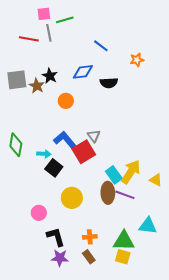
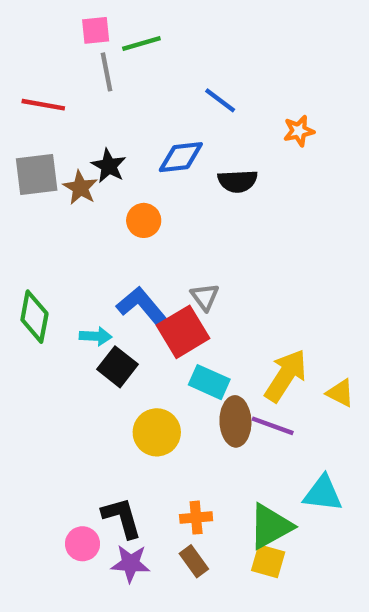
red line: (29, 39) -> (43, 105), moved
cyan rectangle: (114, 175) -> (209, 382), moved, turned -30
pink circle: (39, 213) -> (82, 544), moved
green triangle: (124, 241) -> (270, 526), turned -30

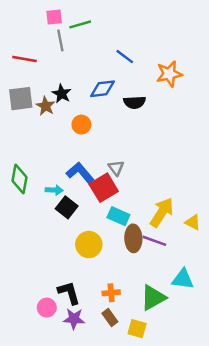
orange star: (299, 131) -> (169, 74), size x1.5
yellow square: (268, 561) -> (137, 329), moved

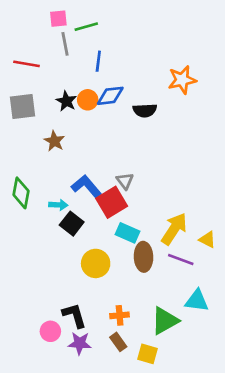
blue line: (125, 57) -> (98, 61), moved, turned 60
brown star: (46, 106) -> (54, 141), moved
orange circle: (81, 125) -> (88, 100), moved
purple line: (154, 241) -> (181, 259), moved

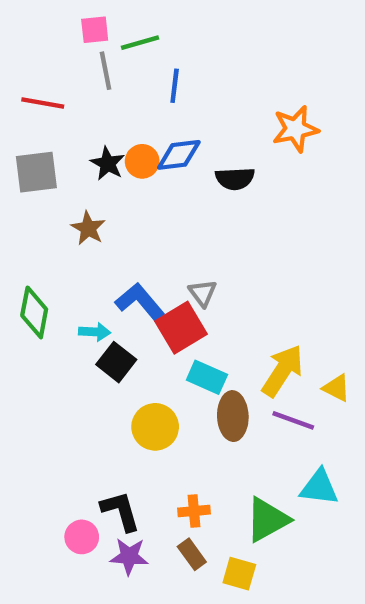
blue line: (98, 61) -> (175, 86), moved

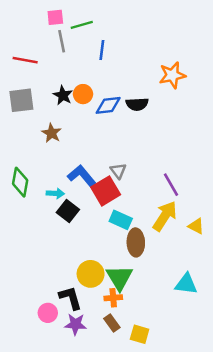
blue diamond: (179, 155) -> (108, 105), moved
purple line: (293, 420) -> (171, 185), moved, turned 40
yellow circle: (155, 427) -> (91, 274), moved
green triangle: (267, 520) -> (119, 278), moved, turned -32

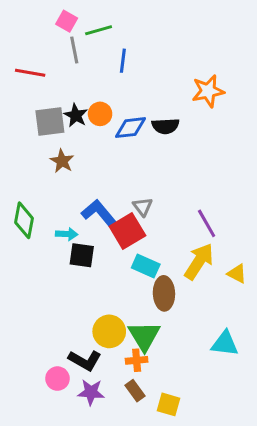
pink square: (55, 17) -> (67, 21), turned 36
gray square: (21, 100) -> (50, 121), moved
black square: (68, 211) -> (82, 255), turned -30
black L-shape: (70, 298) -> (85, 360), turned 136

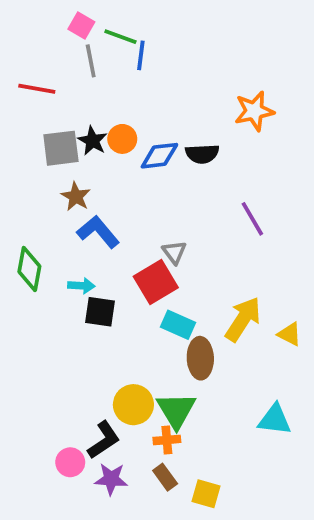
green line: (99, 30) -> (120, 37), turned 36
blue line: (123, 61) -> (141, 55), moved
blue L-shape: (99, 213) -> (98, 232), moved
purple line: (207, 223) -> (252, 219), moved
black L-shape: (85, 360) -> (104, 440), turned -64

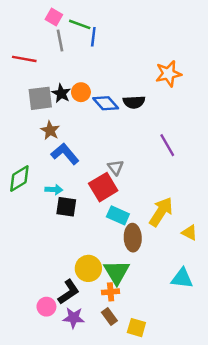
blue diamond: (159, 156) -> (106, 103), turned 55
green diamond: (29, 269) -> (19, 178), turned 48
yellow triangle: (290, 334) -> (189, 233), moved

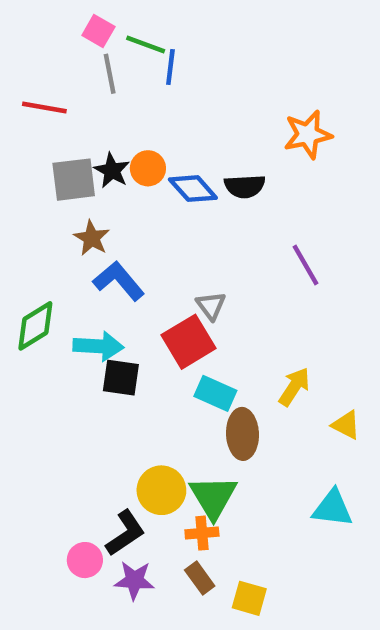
cyan arrow: (54, 190) -> (98, 346), size x1.5
yellow arrow: (161, 212) -> (294, 387), size x0.7

